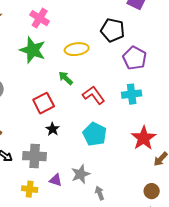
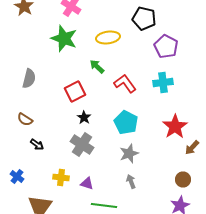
gray cross: (35, 156) -> (82, 144), moved, turned 30
gray star: (81, 174) -> (129, 154), moved
purple triangle: (56, 180) -> (87, 184), moved

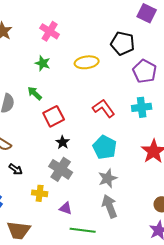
green star: (64, 38) -> (43, 63), size x0.6
green arrow: (97, 66) -> (35, 93), moved
yellow cross: (61, 178) -> (40, 193), moved
gray arrow: (131, 182) -> (110, 206), size x1.6

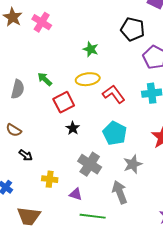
pink cross: (50, 31) -> (42, 22), moved
yellow ellipse: (87, 62) -> (88, 79), moved
green star: (43, 63) -> (91, 49), moved
gray cross: (61, 169) -> (90, 164), moved
gray star: (108, 178) -> (133, 164), moved

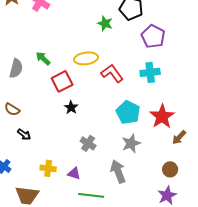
green star: (91, 49) -> (105, 23), moved
cyan pentagon: (115, 133) -> (128, 112), moved
gray cross: (90, 164) -> (88, 143), size x0.7
yellow cross: (50, 179) -> (48, 168), moved

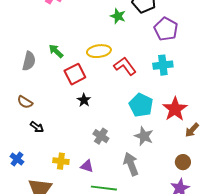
gray star: (131, 143) -> (144, 136), turned -30

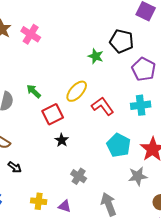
yellow ellipse: (99, 51) -> (77, 91), turned -40
gray star: (144, 136) -> (138, 176), moved, turned -30

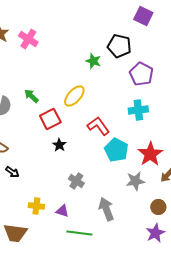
red L-shape: (103, 106) -> (98, 126), moved

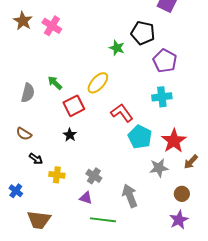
black star: (59, 145) -> (70, 135), moved
gray cross: (76, 181) -> (94, 176), moved
yellow cross: (36, 206) -> (57, 175), moved

